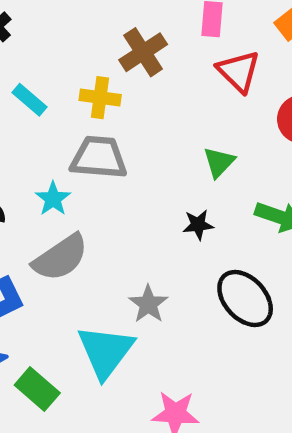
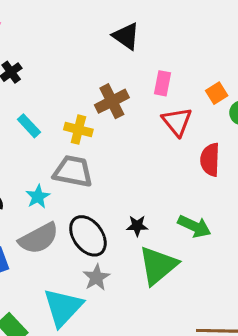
green triangle: (219, 162) -> (158, 266), moved, size x1.8
black ellipse: (245, 299) -> (88, 236), moved

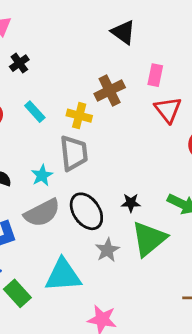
gray trapezoid: (73, 171) -> (74, 153), turned 72
gray star: (96, 277) -> (107, 250), moved
cyan triangle: (63, 307) -> (63, 275), turned 42

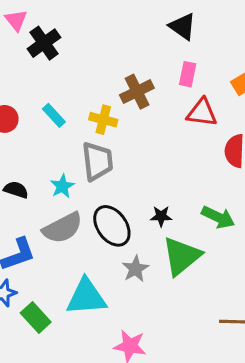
black triangle: (123, 32) -> (183, 26), moved
black cross: (19, 63) -> (44, 43), moved, size x1.5
red triangle: (168, 110) -> (202, 113), turned -44

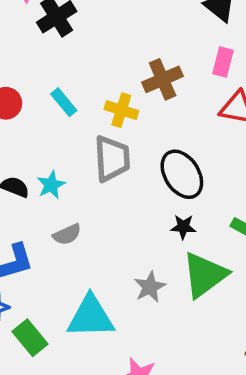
cyan star: (62, 186) -> (51, 185), moved
black ellipse: (112, 226) -> (182, 174), moved
gray semicircle: (63, 228) -> (67, 234), size x0.6

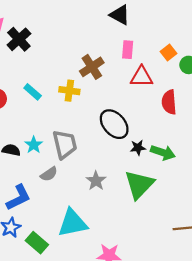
gray trapezoid: (112, 159) -> (65, 144), moved
black star: (183, 227) -> (138, 148), moved
gray star: (150, 287) -> (96, 181), moved

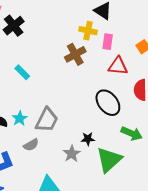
yellow cross: (69, 91) -> (88, 31), moved
black ellipse: (114, 124) -> (108, 103), moved
gray trapezoid: (65, 144) -> (47, 120), turned 36
black star: (138, 148) -> (88, 139), moved

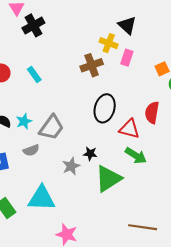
red triangle: (118, 66) -> (129, 129), moved
black ellipse: (108, 103) -> (105, 108), moved, turned 44

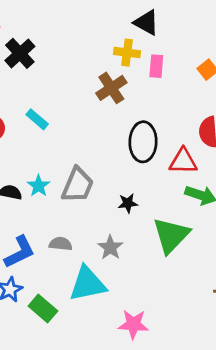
gray semicircle: (31, 150) -> (61, 244), moved, turned -140
black star: (90, 154) -> (128, 203), moved
gray star: (71, 166) -> (110, 248), moved

